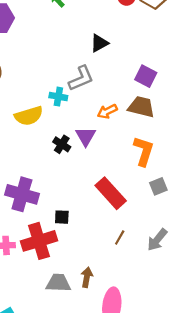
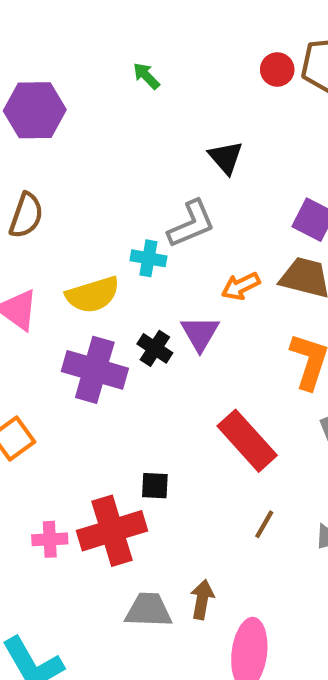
black triangle: (99, 43) -> (226, 157), turned -42
purple cross: (22, 194) -> (95, 370), moved

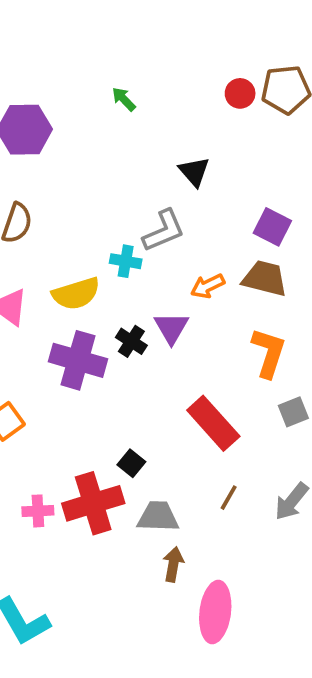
black square: (155, 486) -> (131, 463), turned 36
gray trapezoid: (148, 610) -> (158, 517), moved

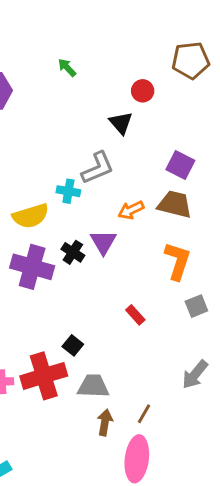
red circle: (240, 93) -> (143, 91), moved
red rectangle: (213, 423) -> (135, 315), size x0.5
brown line: (229, 498) -> (144, 414), moved

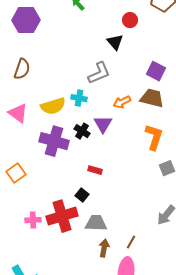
cyan cross: (68, 191) -> (79, 98), moved
red rectangle: (135, 315) -> (95, 170), moved, turned -32

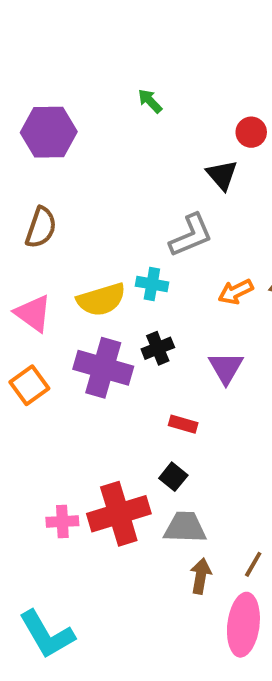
purple triangle: (103, 124) -> (226, 368), moved
black cross: (82, 131) -> (158, 348), turned 35
orange square: (16, 173) -> (29, 385), moved
black square: (82, 195) -> (173, 477), moved

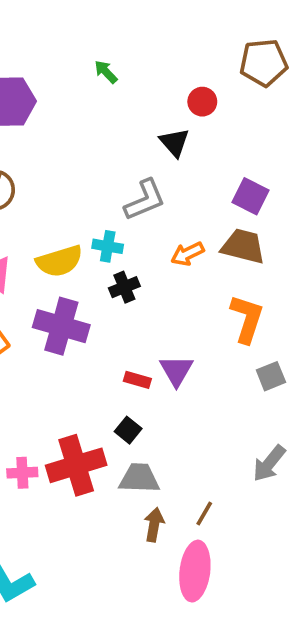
black cross: (158, 348) -> (124, 287), moved
purple triangle: (226, 368) -> (176, 371), moved

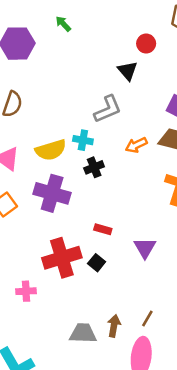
green arrow: (106, 72) -> (63, 24), moved
purple triangle: (176, 371) -> (145, 248), moved
red cross: (76, 465) -> (62, 258), moved
gray trapezoid: (139, 478) -> (83, 333), moved

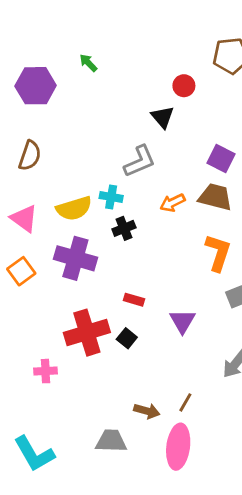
brown arrow: (114, 326) -> (147, 411), turned 95
gray trapezoid: (83, 333) -> (111, 441), moved

